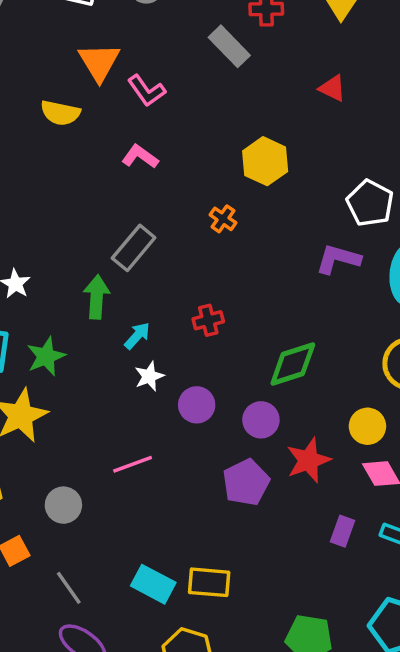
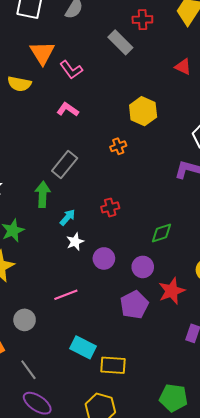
orange cross: (223, 219) -> (118, 146), turned 35
green diamond: (293, 364) -> (161, 233), size x0.7
cyan rectangle: (153, 584) -> (83, 347), moved

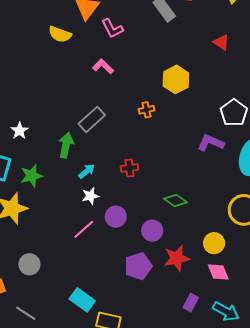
green diamond: (161, 233) -> (175, 201), turned 45
pink line: (66, 295) -> (84, 229), moved, turned -30
gray line: (28, 370) -> (26, 313), turned -30

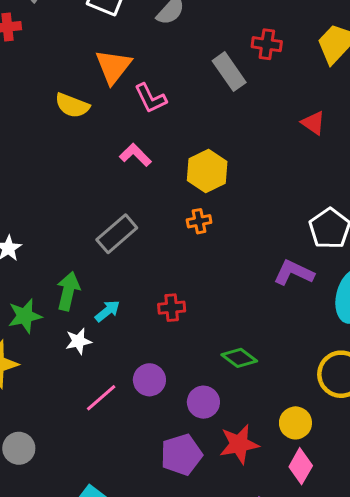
yellow hexagon: (176, 79) -> (207, 171), moved
green arrow: (66, 145) -> (68, 291), moved
white star: (90, 196) -> (78, 341), moved
pink diamond: (218, 272) -> (301, 466), turned 50

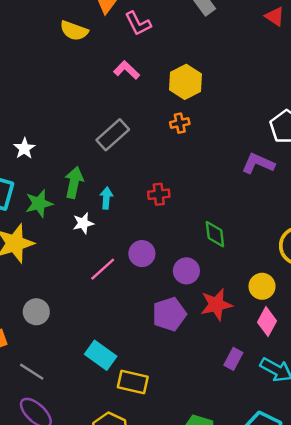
red triangle: (313, 123) -> (275, 17), moved
cyan arrow: (107, 311) -> (106, 198), turned -45
green diamond: (239, 358) -> (215, 234), turned 48

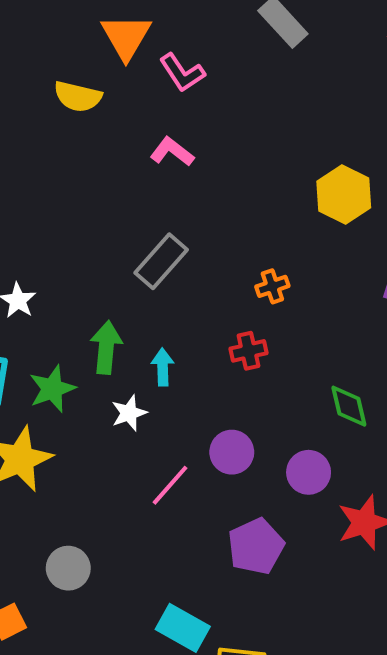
yellow hexagon: (185, 82) -> (344, 195), moved
orange cross: (180, 123) -> (272, 286), moved
purple pentagon: (169, 314) -> (256, 546), moved

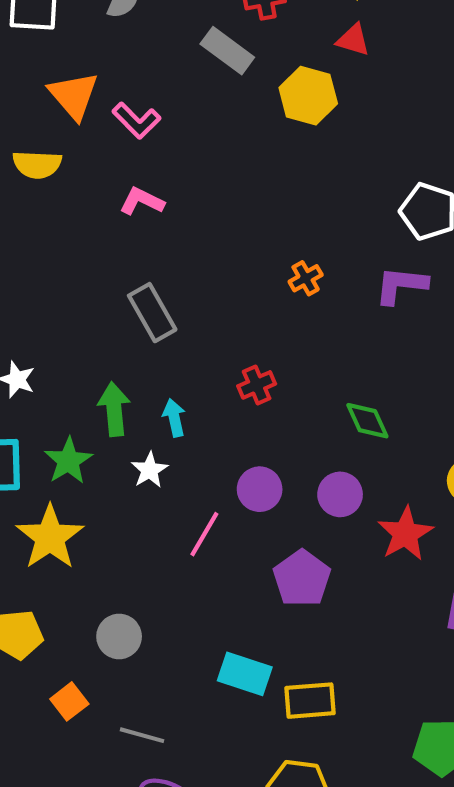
yellow hexagon: (344, 195) -> (308, 96), moved
gray rectangle: (161, 261) -> (152, 313), turned -60
orange cross: (272, 286) -> (306, 278), moved

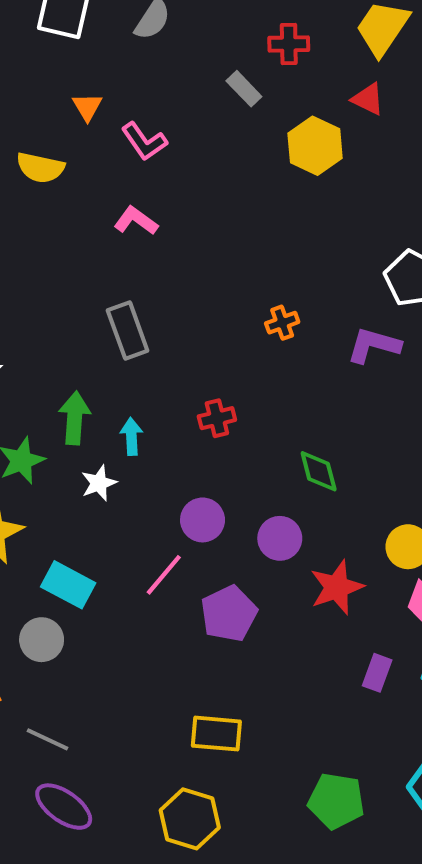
gray rectangle: (227, 51) -> (244, 89), size x0.7
orange triangle: (74, 95) -> (87, 107), size x0.6
pink line: (204, 534) -> (164, 575), moved
cyan rectangle: (245, 674) -> (68, 585), moved

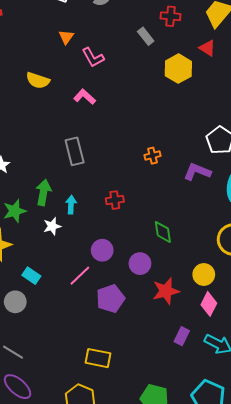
yellow semicircle: (40, 168) -> (38, 80), moved
cyan rectangle: (68, 585) -> (31, 276), size x0.7

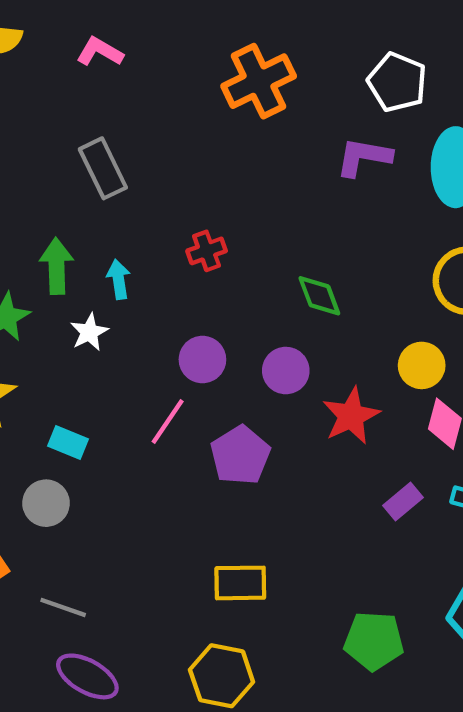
orange cross: (153, 156) -> (259, 81), moved, size x2.0
purple rectangle: (182, 336) -> (403, 502), turned 36

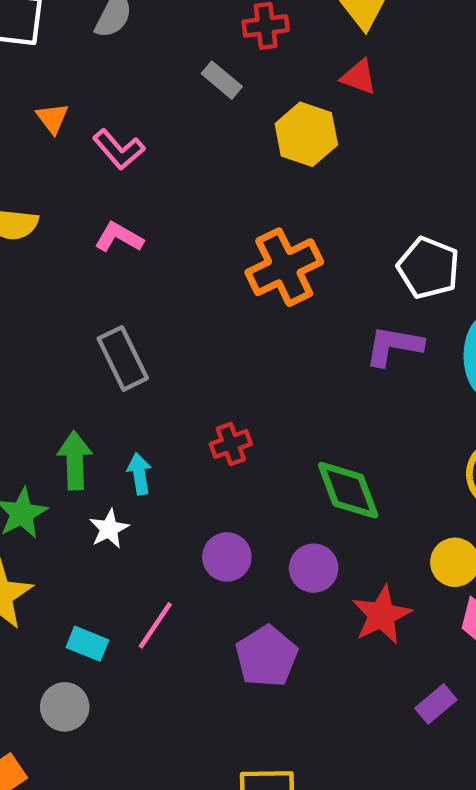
green diamond: (319, 296) -> (348, 490), size x1.4
pink line: (168, 422) -> (155, 625), moved

